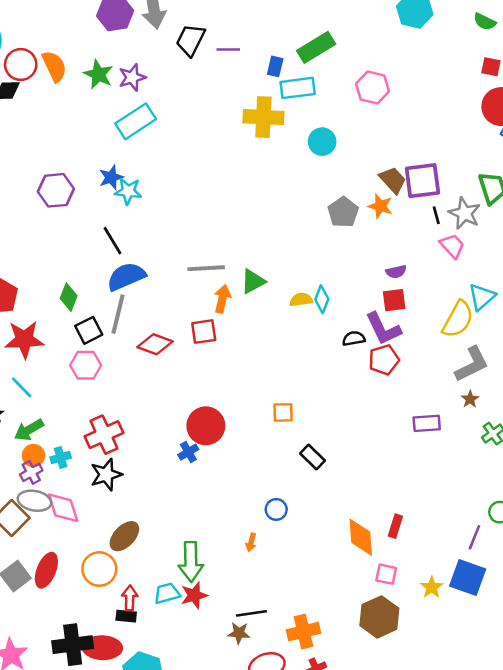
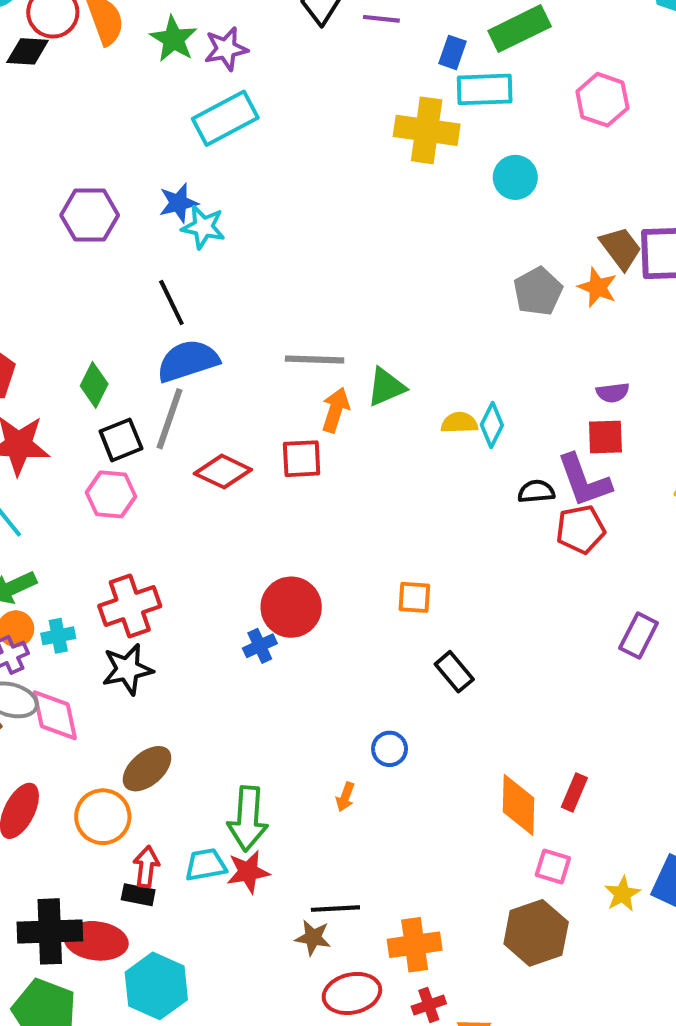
purple rectangle: (427, 423) -> (639, 636), turned -64

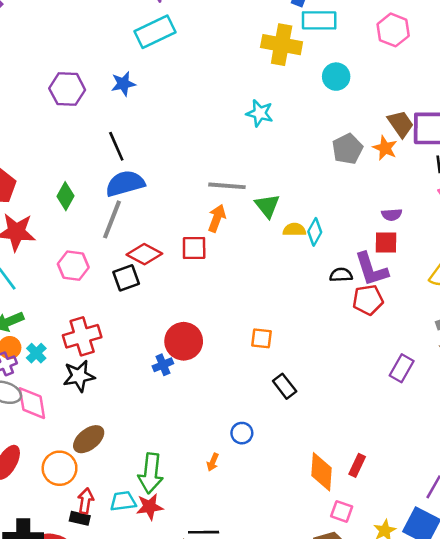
cyan star: (203, 227) -> (260, 113), moved
gray line: (315, 359) -> (227, 186), moved
green triangle: (386, 387) -> (267, 206), moved, turned -48
black square: (121, 440) -> (126, 278), moved
cyan cross: (58, 636) -> (36, 353), turned -36

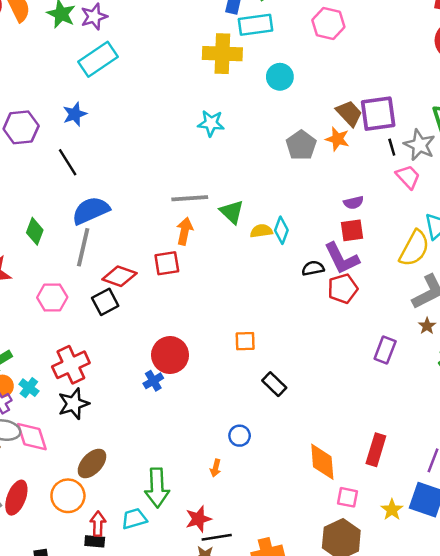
black line: (116, 146) -> (68, 162), moved
red rectangle: (357, 465) -> (376, 450), moved, size x1.4
red star: (150, 507) -> (198, 519), moved

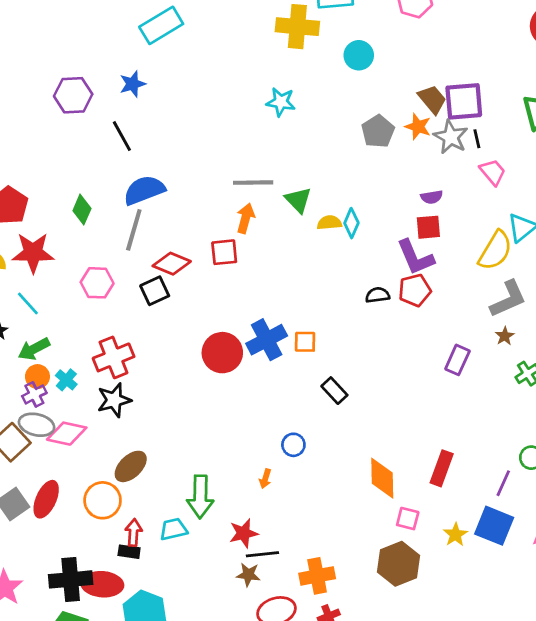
gray star: (419, 145) -> (451, 137), moved
black semicircle: (313, 268) -> (378, 295), moved
blue cross: (153, 381) -> (267, 340), moved, size x1.8
pink diamond: (32, 437) -> (67, 434), turned -63

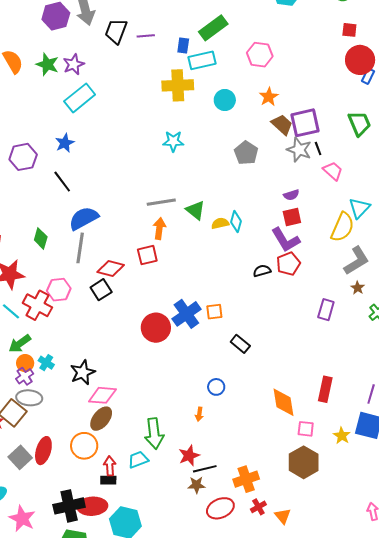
orange star: (418, 127) -> (269, 97), moved, turned 30
red cross: (114, 357) -> (37, 305), moved, turned -32
pink diamond: (67, 434) -> (102, 395), moved

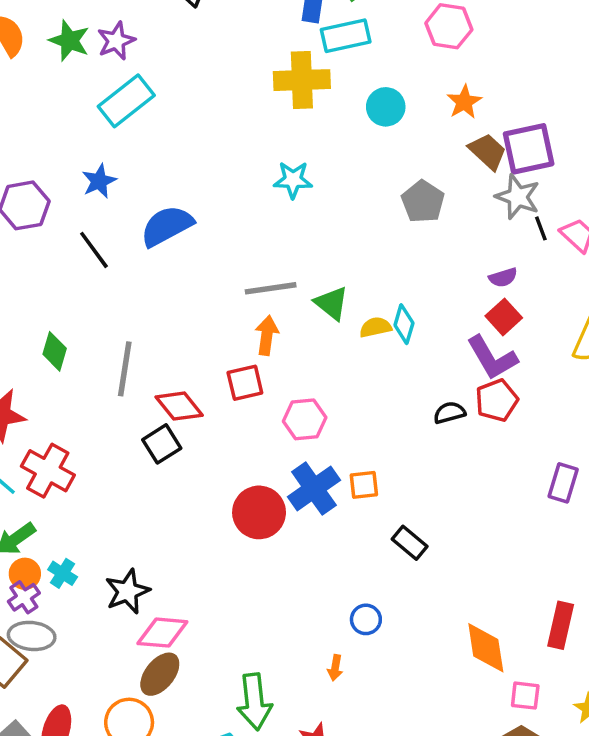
black line: (318, 148) -> (541, 228), moved
red square: (292, 217) -> (504, 317), turned -30
blue semicircle: (84, 218) -> (167, 226), moved
red diamond: (111, 268) -> (179, 406), turned 36
pink hexagon: (59, 290) -> (305, 419), moved

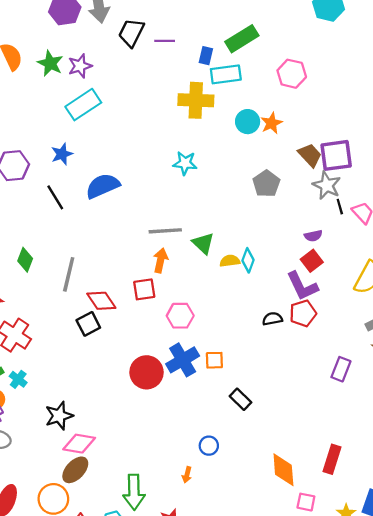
orange star: (464, 102) -> (271, 123), moved
cyan cross: (63, 573) -> (18, 379), moved

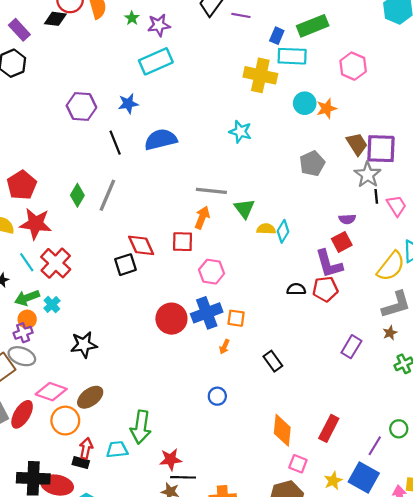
green star: (50, 63) -> (132, 18), size x0.6
gray line: (69, 274) -> (107, 195), moved
black rectangle: (241, 399) -> (273, 361), moved
pink diamond: (79, 444) -> (51, 392), moved
orange arrow: (187, 475) -> (224, 347), moved

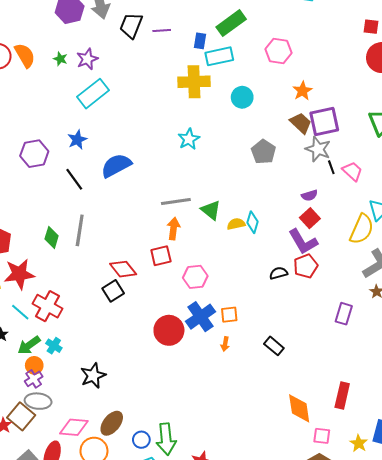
orange star: (327, 108) -> (302, 91), moved
cyan star: (240, 132) -> (189, 139), turned -30
blue circle: (217, 396) -> (141, 440), moved

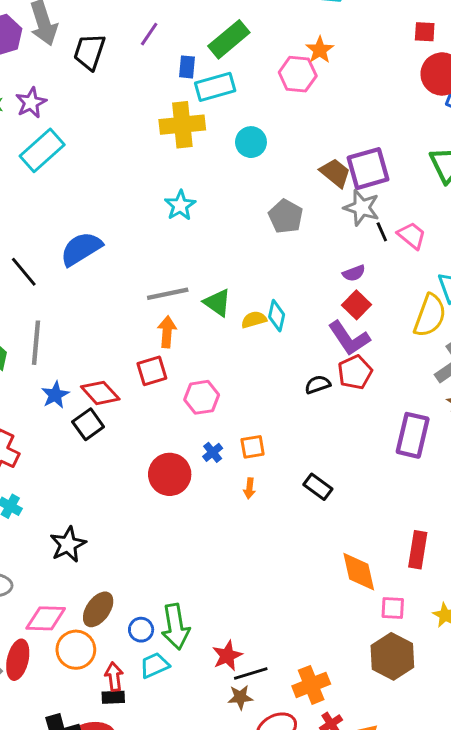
purple line: (162, 30) -> (149, 34), moved, turned -48
orange star: (302, 91) -> (320, 50), moved
blue star: (77, 140) -> (55, 395), moved
purple rectangle: (344, 314) -> (413, 435), size x1.4
blue cross: (201, 317) -> (213, 452), size x0.5

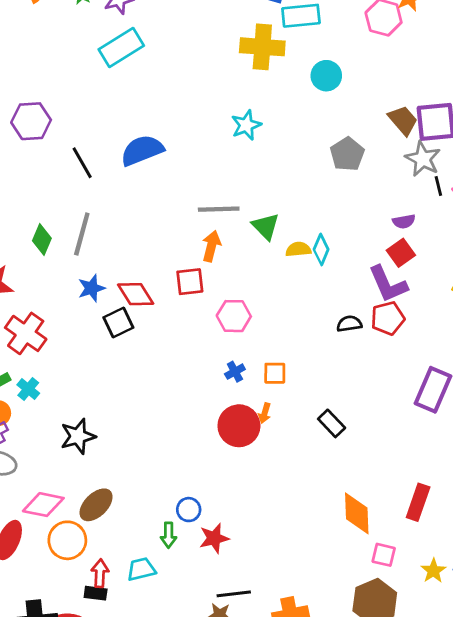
red circle: (170, 474) -> (239, 426), moved
green arrow: (176, 627) -> (169, 535), size x0.6
blue circle: (141, 630) -> (189, 510), moved
red star: (227, 656) -> (214, 538), moved

